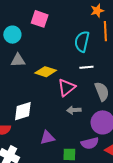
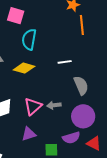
cyan semicircle: (82, 42) -> (29, 39), moved
pink triangle: (67, 88) -> (33, 106), moved

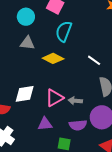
white line: (65, 62) -> (94, 60), turned 32
purple semicircle: (71, 138) -> (78, 125), moved

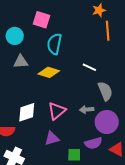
gray arrow: (75, 101) -> (87, 110), moved
purple semicircle: (78, 125) -> (93, 143), moved

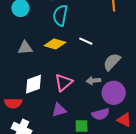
gray triangle: (21, 62) -> (25, 48), moved
white line: (89, 67) -> (86, 41), moved
gray semicircle: (105, 91) -> (112, 62), turned -114

